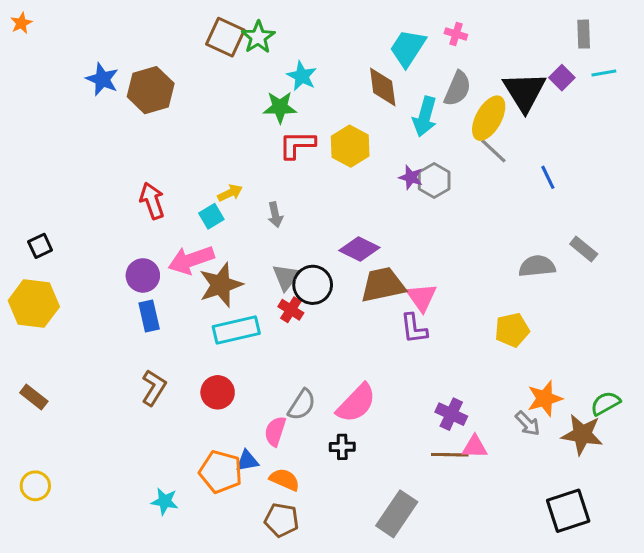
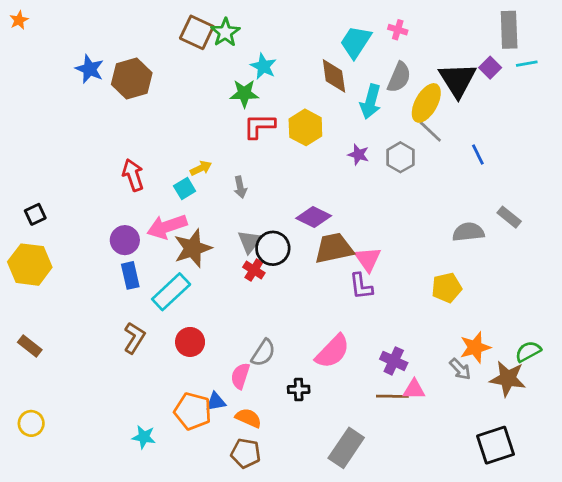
gray rectangle: (584, 34) -> (509, 30), size x1.5
gray hexagon: (434, 180) -> (400, 157), moved
cyan rectangle: (236, 330) -> (171, 292), moved, turned -30
pink semicircle: (356, 403) -> (333, 351), moved

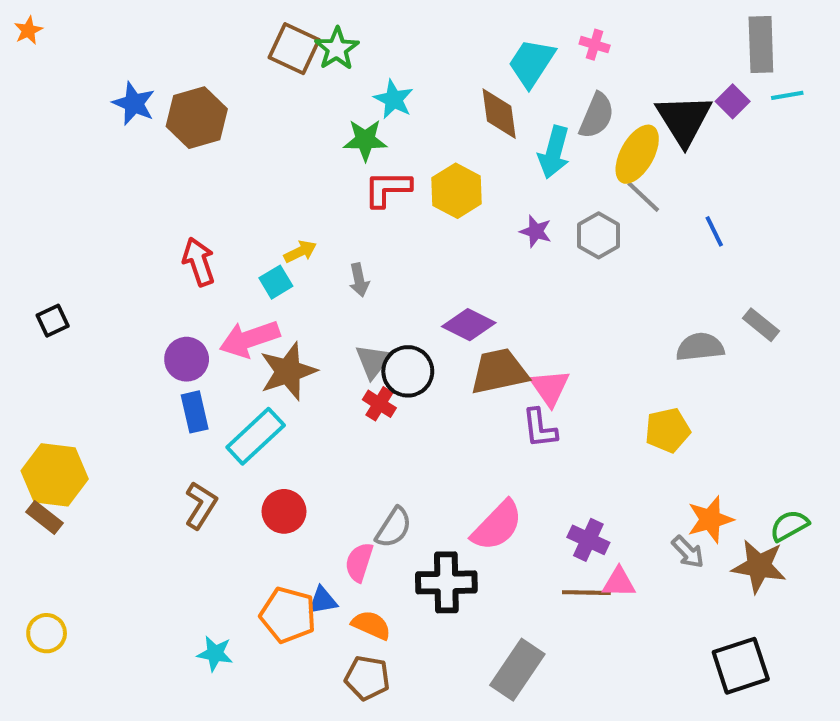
yellow hexagon: (30, 265) -> (55, 475), moved
black cross: (299, 389) -> (446, 582), size x1.8

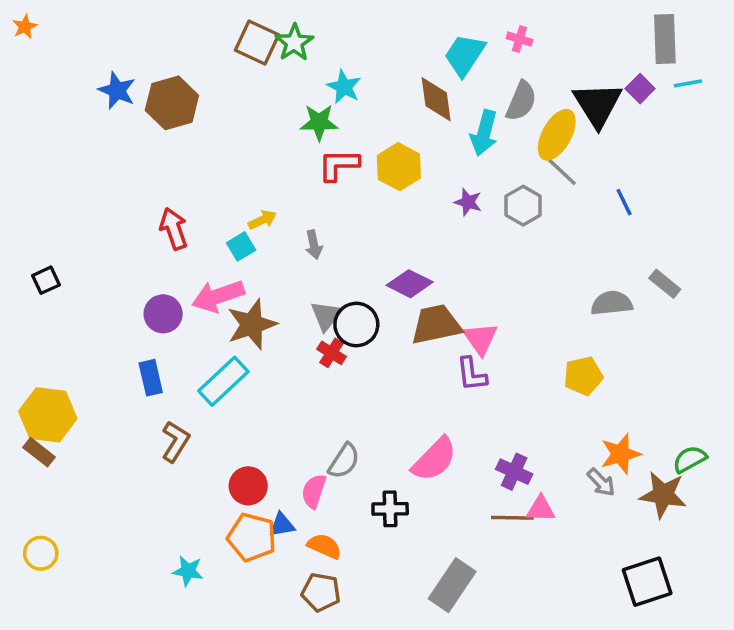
blue rectangle: (195, 412) -> (151, 378), moved
red circle: (284, 511) -> (248, 486), moved
black cross: (446, 582) -> (390, 509), size x0.7

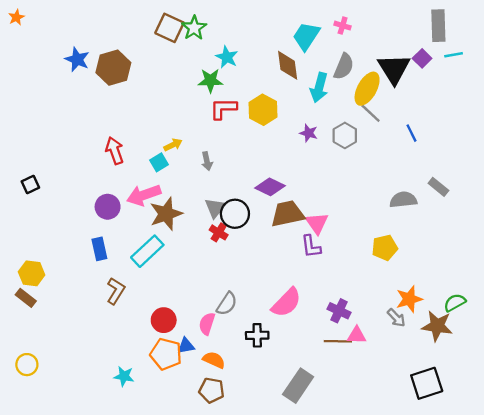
yellow hexagon: (48, 415) -> (32, 273), size x0.7

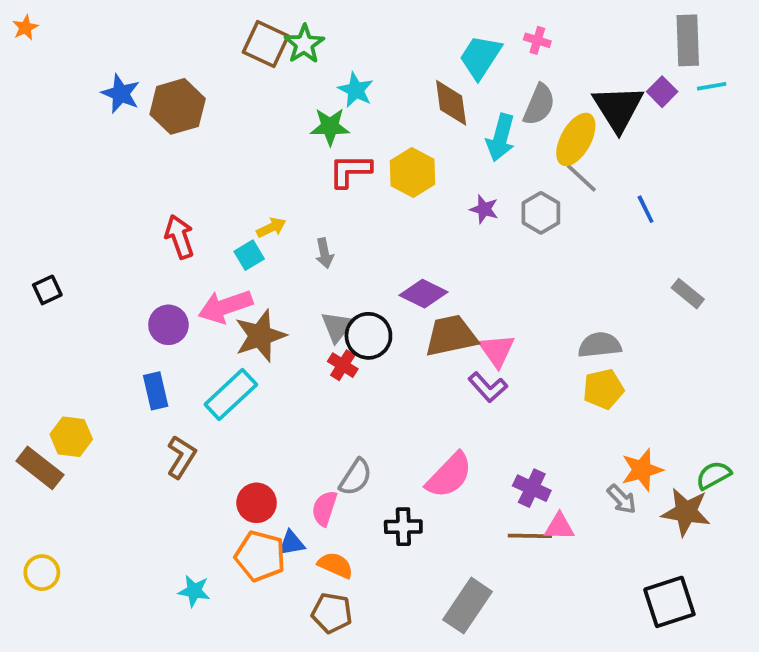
gray semicircle: (403, 200) -> (600, 345), moved
purple L-shape: (311, 246) -> (488, 387), turned -35
yellow hexagon: (32, 273) -> (71, 437), moved
brown rectangle: (26, 298) -> (40, 468), size x1.4

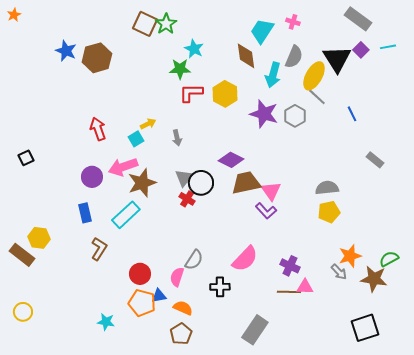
gray rectangle: (688, 40) -> (358, 19), moved, turned -52
purple star: (484, 209) -> (264, 114), size x1.8
brown pentagon: (332, 613) -> (181, 334), turned 30

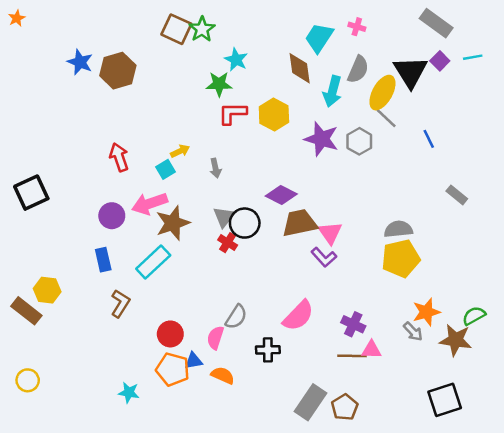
black square: (26, 158) -> (31, 193), size x1.8
yellow pentagon: (329, 212) -> (401, 258), size x1.4
brown pentagon: (181, 334) -> (345, 407), moved

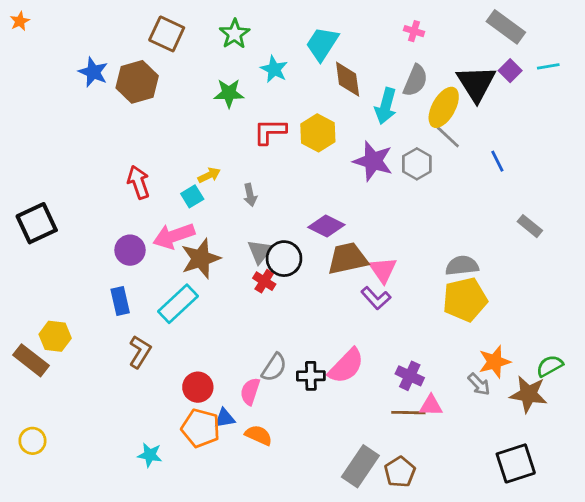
brown square: (176, 29) -> (167, 34), moved
cyan trapezoid: (319, 38) -> (322, 44), moved
green star: (219, 84) -> (229, 93), moved
black cross: (268, 350) -> (311, 376), moved

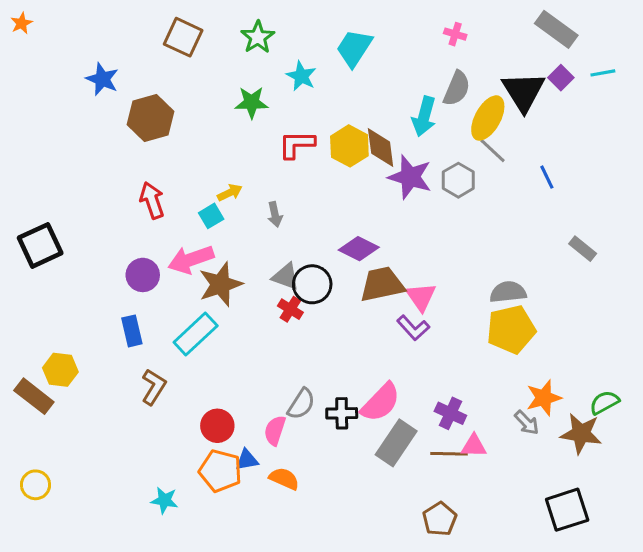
brown diamond: (348, 79) -> (381, 148), moved
brown hexagon: (137, 82) -> (151, 118), moved
gray triangle: (260, 251) -> (286, 277), turned -48
gray rectangle: (360, 466) -> (396, 443), moved

